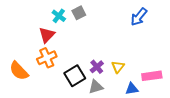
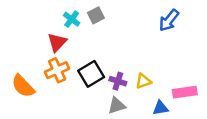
purple cross: (97, 67) -> (118, 81), turned -32
yellow triangle: (118, 67) -> (143, 81), turned 32
black square: (75, 76) -> (91, 74), moved

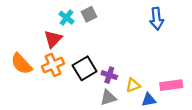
blue arrow: (169, 20) -> (157, 19), turned -45
yellow triangle: (143, 81) -> (133, 85), moved
orange semicircle: (23, 86) -> (21, 64), moved

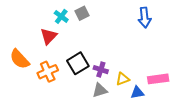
orange cross: (53, 65) -> (48, 72), moved

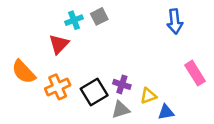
cyan cross: (61, 16) -> (74, 20), turned 32
black square: (78, 63) -> (94, 92), moved
pink rectangle: (158, 79) -> (195, 73), moved, turned 66

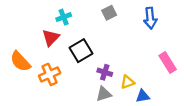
gray square: (99, 16) -> (109, 13), moved
black square: (94, 92) -> (81, 51), moved

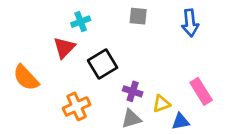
gray square: (109, 13) -> (138, 16), turned 32
pink rectangle: (168, 63) -> (201, 91), moved
orange cross: (50, 74) -> (77, 106), moved

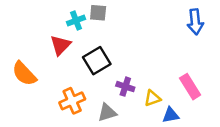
gray square: (138, 16) -> (98, 13), moved
blue arrow: (190, 23) -> (195, 22), moved
gray triangle: (131, 119) -> (107, 112), moved

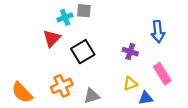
blue arrow: (195, 22) -> (158, 32), moved
orange semicircle: (24, 74) -> (22, 92), moved
purple cross: (125, 87) -> (130, 52), moved

